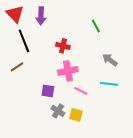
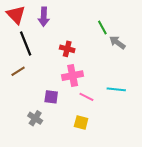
gray arrow: (110, 60) -> (117, 42), moved
gray cross: (58, 111) -> (35, 118), moved

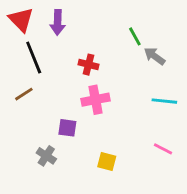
cyan line: (116, 89) -> (164, 101), moved
pink line: (86, 97) -> (163, 149), moved

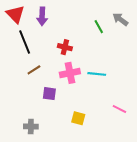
gray arrow: (155, 56) -> (120, 19), moved
brown line: (24, 94) -> (34, 70), moved
cyan line: (164, 101) -> (97, 74), moved
gray cross: (46, 156) -> (31, 127), moved, turned -32

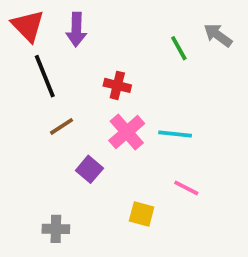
pink cross: (70, 73) -> (127, 132), turned -30
purple square: (49, 94) -> (89, 169), turned 32
pink line: (119, 109) -> (186, 188), moved

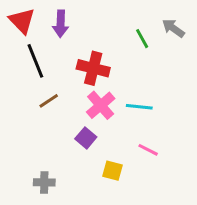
red cross: (117, 85) -> (93, 68), size x1.5
purple square: (89, 169) -> (86, 138), moved

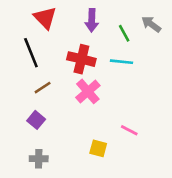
red triangle: (22, 21) -> (45, 18), moved
purple arrow: (61, 24) -> (92, 20), moved
cyan line: (139, 107) -> (121, 62), moved
purple square: (86, 138) -> (36, 120), moved

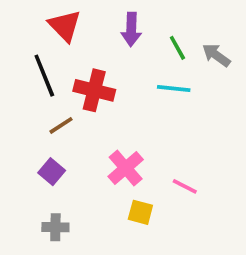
gray arrow: (151, 24) -> (216, 55), moved
red cross: (81, 59) -> (94, 90), moved
pink cross: (88, 91) -> (126, 168), moved

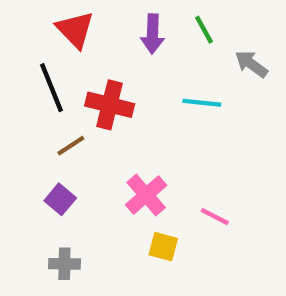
green line: (177, 48) -> (204, 30), moved

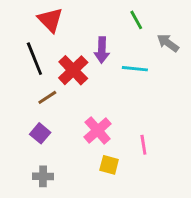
purple arrow: (153, 34) -> (102, 50), moved
red cross: (110, 105) -> (73, 70), turned 32
pink line: (215, 217) -> (143, 145), turned 54

